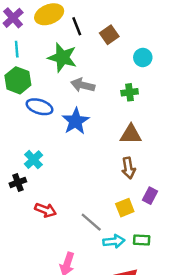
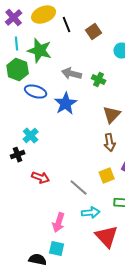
green star: (62, 57) -> (40, 51), moved
green cross: (130, 92) -> (99, 80), moved, turned 32
brown triangle: (131, 134) -> (112, 115), turned -48
cyan arrow: (114, 241) -> (91, 213), moved

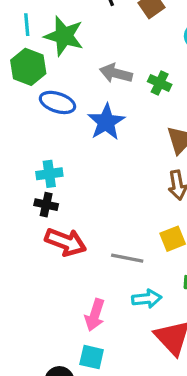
cyan cross: (31, 136) -> (49, 174), turned 35
black cross: (18, 155) -> (46, 205), moved, turned 32
red arrow: (41, 178) -> (66, 242), size x1.4
gray line: (79, 188) -> (127, 258), turned -30

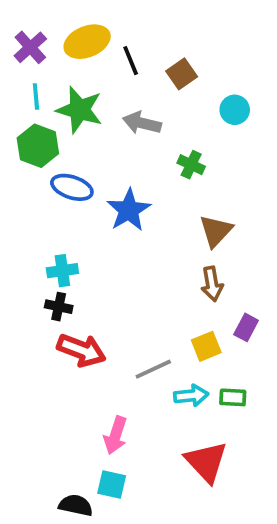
gray arrow: (116, 73) -> (142, 123), moved
gray line: (127, 258) -> (153, 369), turned -36
cyan arrow: (147, 299) -> (191, 396), moved

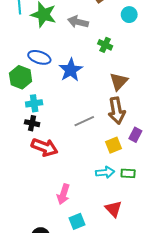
green hexagon: (38, 146) -> (21, 77), moved
brown arrow: (212, 284) -> (117, 111), size x1.4
gray line: (153, 369) -> (84, 121), moved
red triangle: (206, 462) -> (113, 209), size x0.7
cyan square: (112, 484) -> (77, 221), moved, turned -35

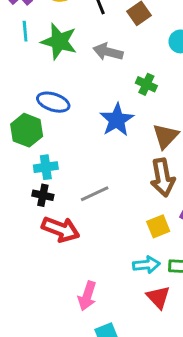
blue star: (71, 70) -> (117, 120), moved
gray line: (84, 121) -> (95, 194), moved
red triangle: (113, 209) -> (158, 297), moved

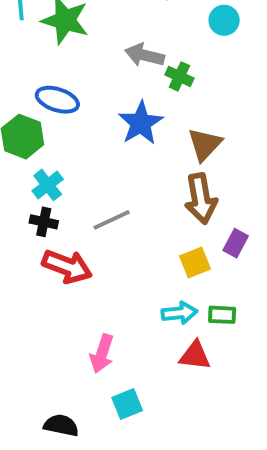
gray arrow: (108, 52) -> (145, 55), moved
cyan cross: (46, 167) -> (48, 185), turned -30
red triangle: (158, 297) -> (195, 356), turned -40

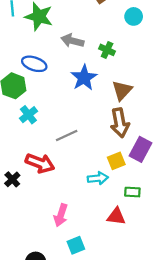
gray arrow: (145, 55) -> (72, 41), moved
black cross: (44, 222) -> (12, 179), moved, turned 35
purple rectangle: (236, 243) -> (141, 149), size x1.5
cyan arrow: (179, 313) -> (98, 178), moved

